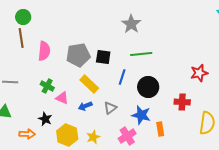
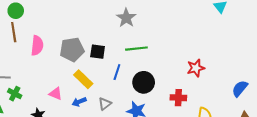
green cross: (47, 86) -> (15, 94), moved

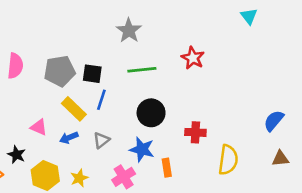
red star: (196, 68) -> (193, 58), moved, turned -30
blue line: (117, 72) -> (101, 100), moved

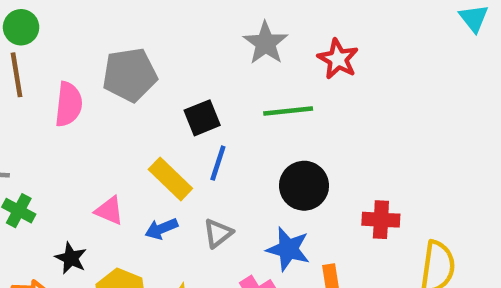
red star: (193, 58) -> (338, 59), moved
gray pentagon: (60, 71) -> (130, 75), moved
black square: (92, 74) -> (202, 118), turned -30

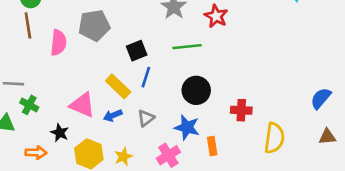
pink triangle: (109, 211) -> (82, 105), size x1.5

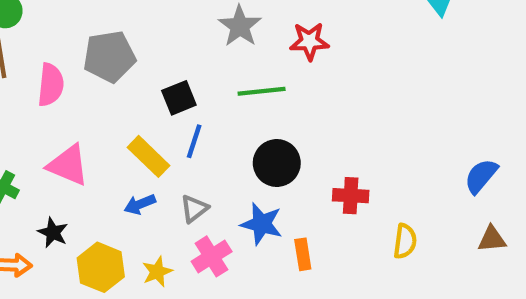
red star: (216, 16) -> (309, 41), turned -30
pink triangle: (82, 105) -> (68, 165), moved
yellow semicircle: (274, 138) -> (405, 241), size x0.7
pink cross: (168, 155) -> (212, 256), moved

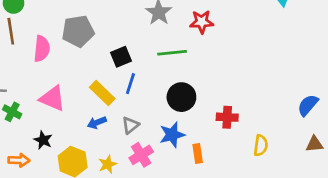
blue star: (262, 224) -> (172, 135), turned -30

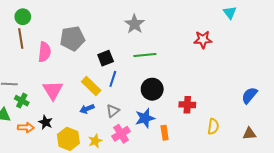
red star: (202, 22) -> (203, 39), moved
pink triangle: (52, 98) -> (53, 90), turned 35
brown triangle: (315, 144) -> (249, 134), moved
orange arrow: (19, 160) -> (26, 127), moved

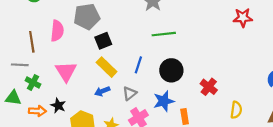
brown line: (21, 38) -> (32, 42), moved
red star: (203, 39) -> (243, 18), moved
black square: (106, 58) -> (103, 41), moved
blue line: (113, 79) -> (138, 65), moved
red cross: (187, 105) -> (209, 87), turned 35

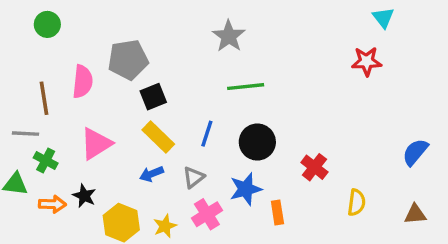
pink triangle: (66, 71) -> (96, 144), turned 30

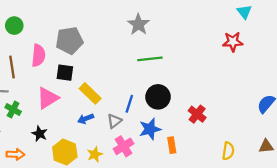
green circle: (47, 24) -> (14, 26), moved
black square: (153, 97) -> (65, 73), moved, turned 30
blue line: (207, 134) -> (129, 104), moved
yellow semicircle: (356, 202) -> (228, 151), moved
orange arrow: (52, 204) -> (15, 154), moved

